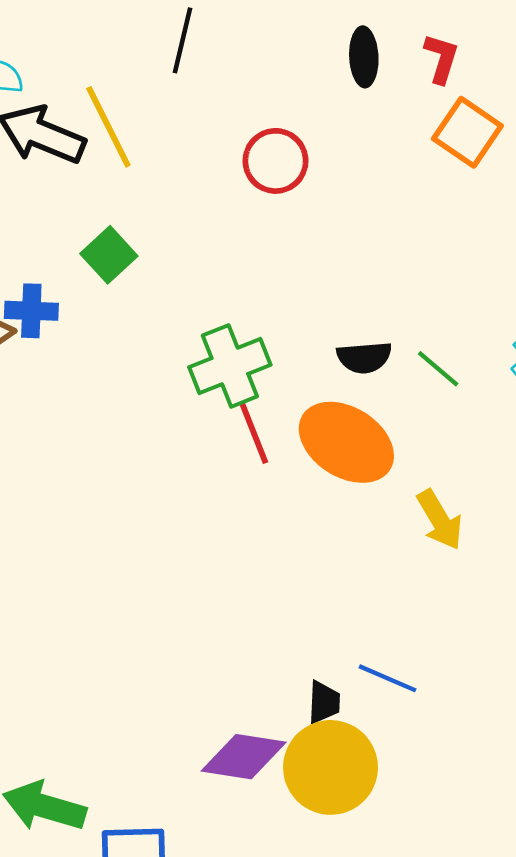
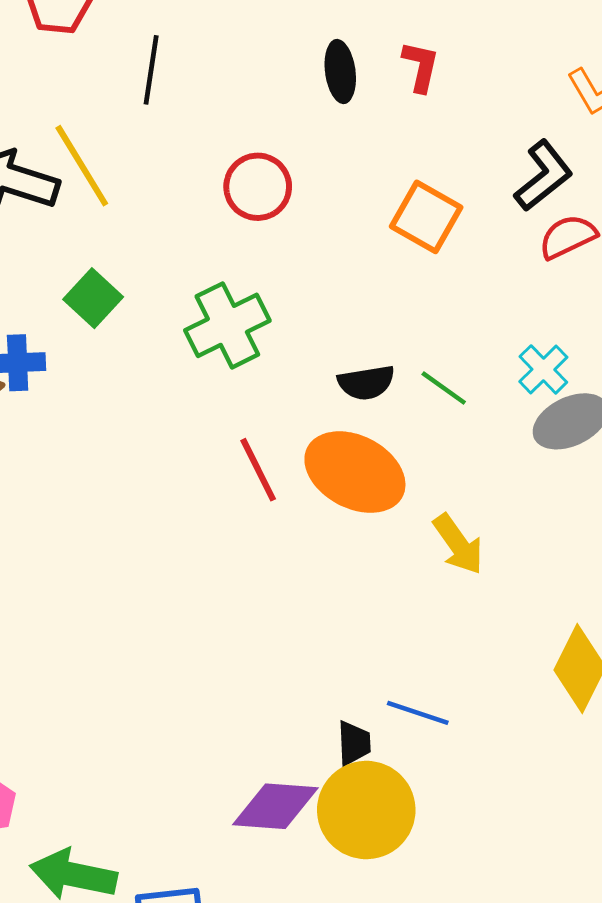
orange square: (467, 132) -> (426, 217), moved
green cross: (230, 366) -> (227, 325), moved

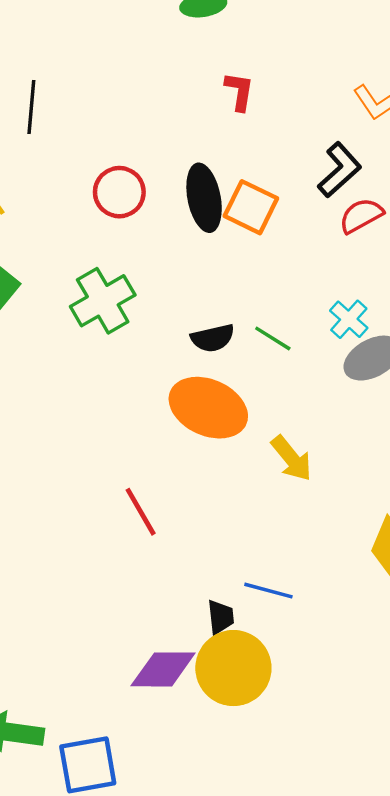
black ellipse: (340, 72) -> (204, 198), moved, size x1.4
red line: (258, 470) -> (141, 512), moved

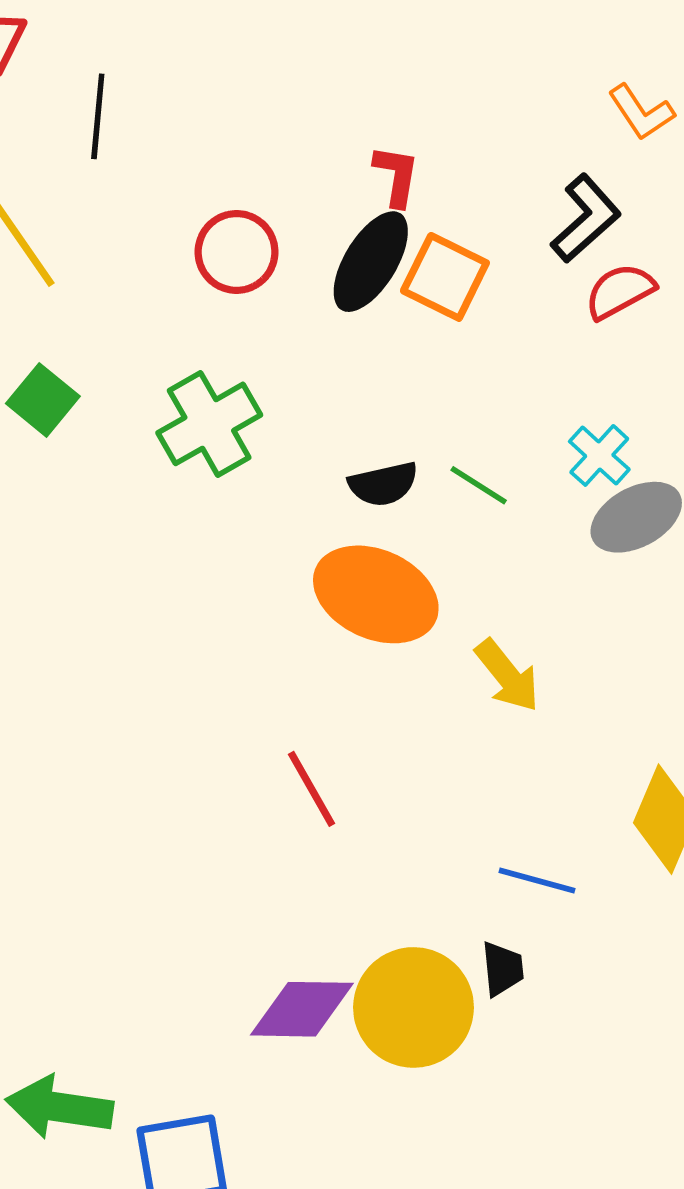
red L-shape: (239, 91) -> (396, 176), moved
black ellipse: (204, 198) -> (371, 262), turned 42
red line: (141, 512) -> (312, 789), moved
blue line: (268, 591) -> (537, 880), moved
black trapezoid: (221, 617) -> (503, 969), moved

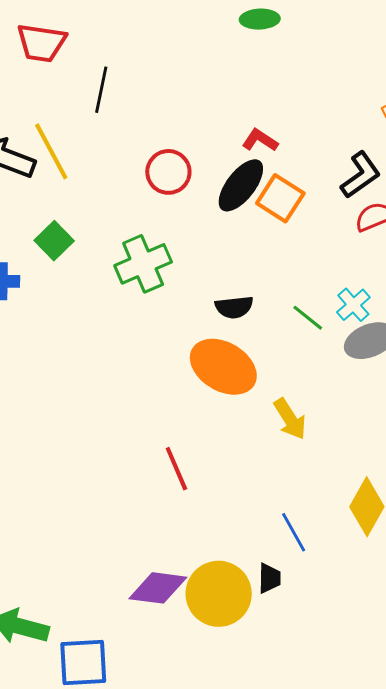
red L-shape: (396, 176) -> (260, 140), turned -72
green line: (479, 485) -> (308, 318), moved
blue line: (537, 880) -> (294, 532), turned 39

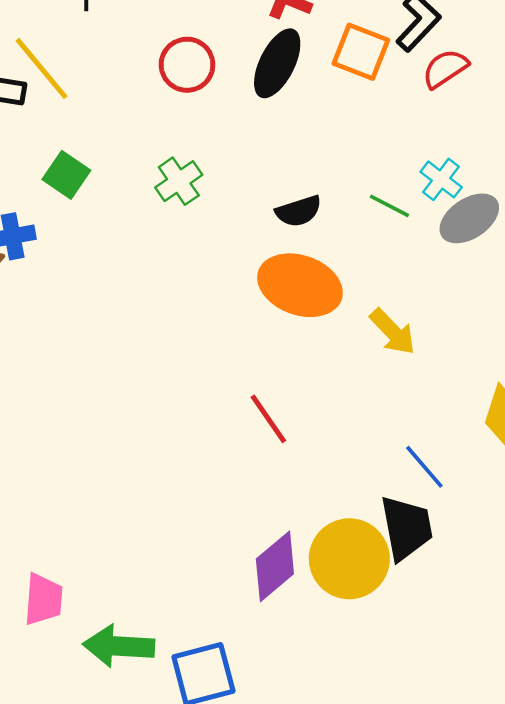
orange square: (280, 198) -> (361, 52), moved
green cross: (143, 264) -> (179, 181), size x0.7
black trapezoid: (269, 578) -> (406, 528), size x1.8
purple diamond: (158, 588) -> (275, 566), turned -36

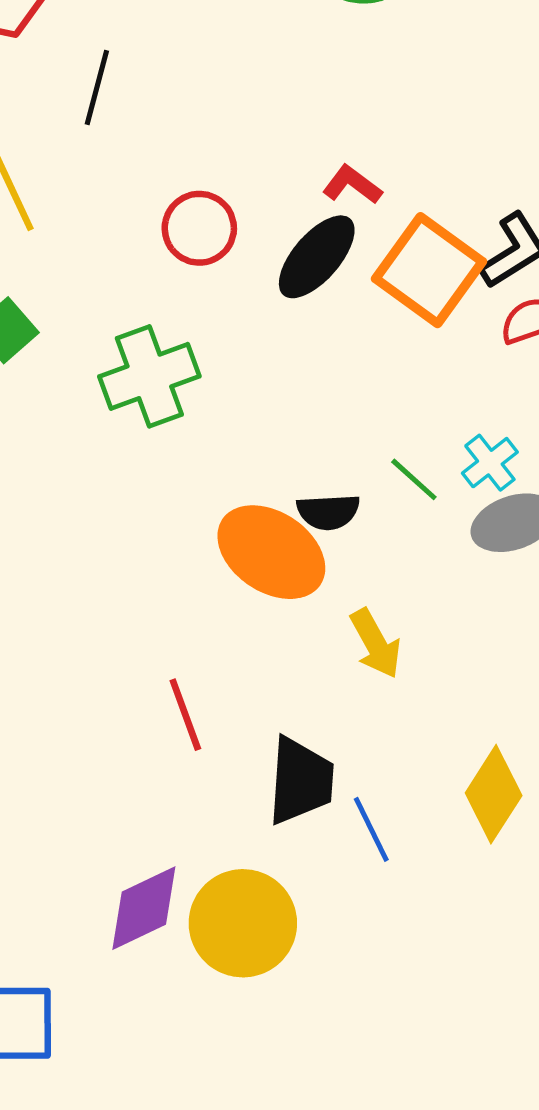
orange square: (361, 52) -> (429, 270), size x1.4
green cross: (179, 181) -> (149, 376), size x1.5
black semicircle: (299, 211) -> (328, 512), moved
black trapezoid: (406, 528) -> (300, 781), moved

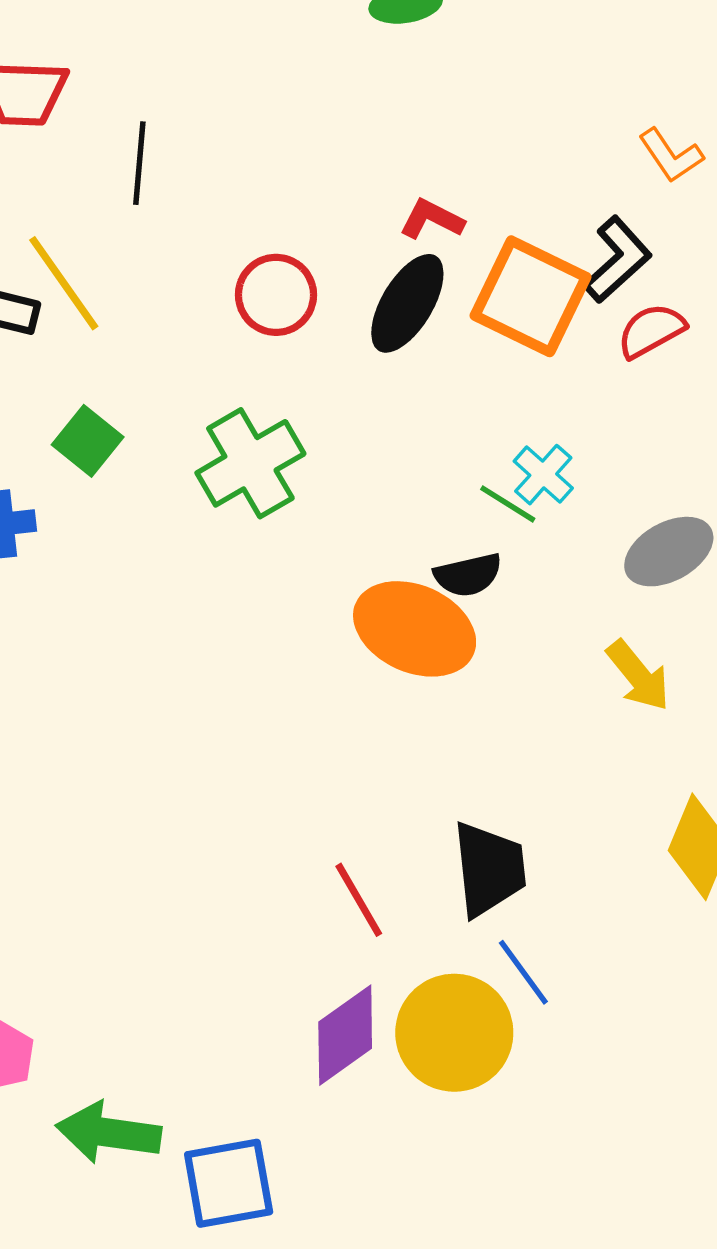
cyan cross: (490, 463) -> (543, 475), moved
green line: (414, 479) -> (508, 504), moved
yellow arrow: (376, 644) -> (638, 676), moved
red line: (185, 715) -> (359, 900), moved
blue line: (371, 829) -> (523, 972), moved

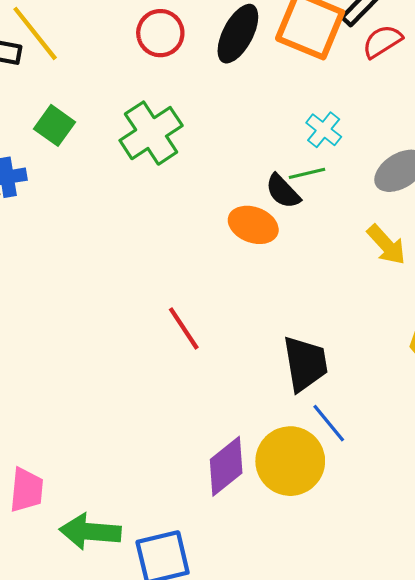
green line: (508, 504) -> (307, 173), moved, turned -42
black semicircle: (468, 575) -> (283, 191), turned 63
orange ellipse: (415, 629) -> (253, 225), size x0.7
red line: (359, 900) -> (184, 328), moved

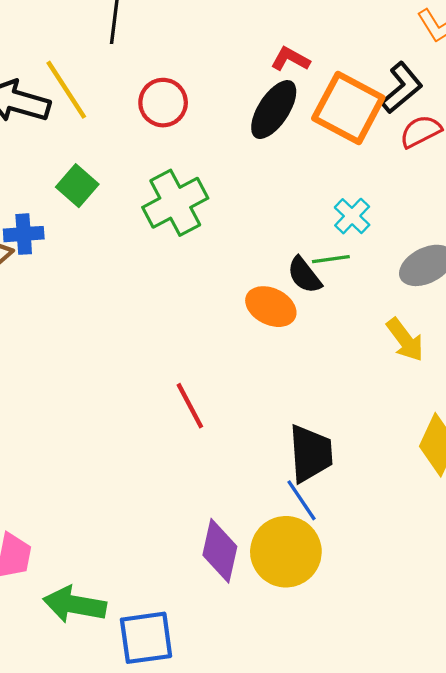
red circle: (160, 33) -> (163, 103), moved
blue line: (329, 423) -> (301, 500), moved
purple diamond: (226, 466) -> (220, 551), turned -44

